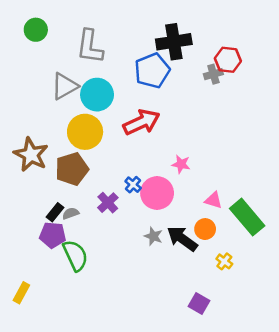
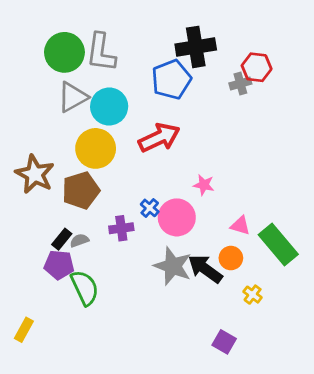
green circle: (36, 30) -> (64, 52), moved, size x1.5
purple cross: (108, 203) -> (121, 228), turned 35
gray star: (153, 236) -> (173, 266), size x1.8

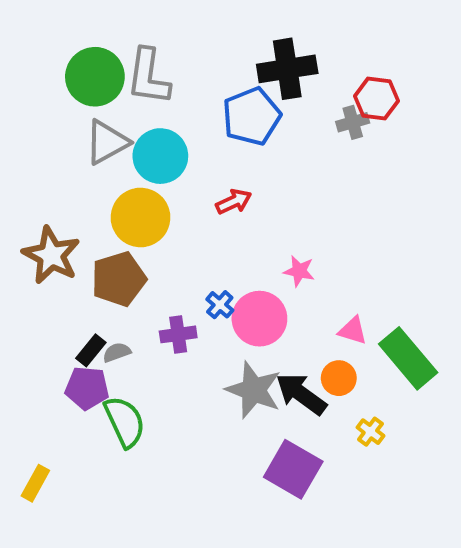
red arrow: (159, 138) -> (234, 202), size x0.6
purple square: (224, 342) -> (293, 469), moved, size x1.6

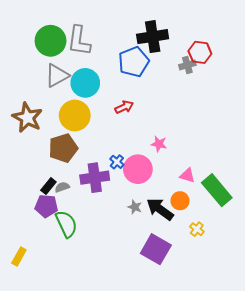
brown star: (51, 255) -> (27, 118), moved
purple cross: (178, 334) -> (95, 178), size x1.5
gray star: (254, 390) -> (135, 207), size x0.5

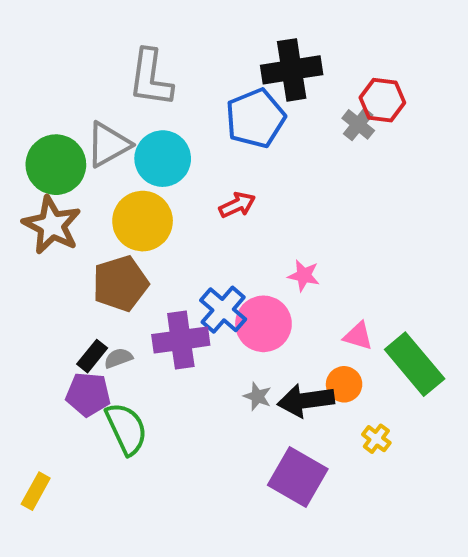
green circle: (51, 41) -> (56, 165), moved
gray cross: (187, 65) -> (358, 124), turned -35
blue cross: (117, 162) -> (223, 310), size x1.6
black arrow: (160, 209) -> (306, 400), turned -44

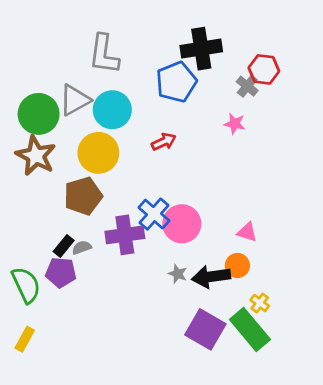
pink star: (304, 275) -> (235, 124), moved
green rectangle: (415, 364) -> (250, 329), moved
green semicircle: (126, 429) -> (26, 285), moved

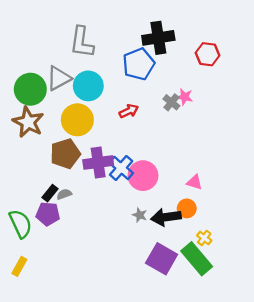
gray cross: (247, 86) -> (171, 102), moved
purple cross: (125, 235) -> (98, 162), moved

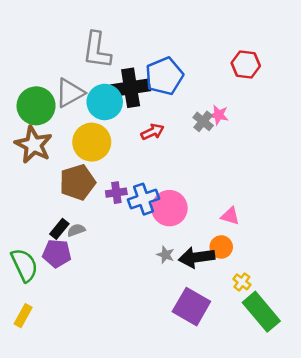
black cross: (158, 38) -> (131, 88), moved
purple cross: (98, 162) -> (116, 193), size x0.6
blue cross: (121, 168) -> (144, 199), turned 30
green rectangle: (197, 259) -> (261, 312), moved

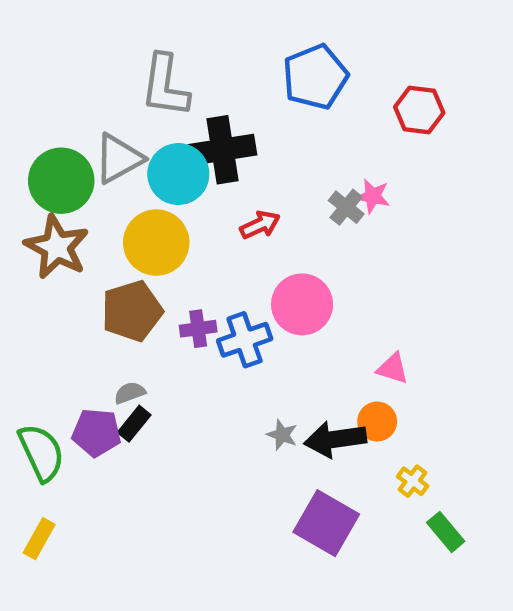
blue pentagon: (164, 76) -> (315, 77), moved
pink circle: (169, 208) -> (302, 304), moved
black rectangle: (59, 229) -> (134, 424), moved
green rectangle: (261, 312) -> (446, 532), size x0.6

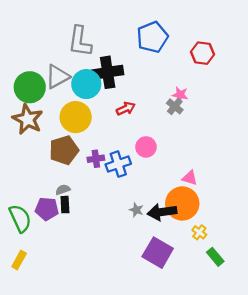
gray cross: (346, 207) -> (175, 106), moved
pink circle: (302, 304) -> (146, 147), size x0.7
orange circle: (377, 421) -> (182, 203), size x1.8
black rectangle: (134, 424) -> (65, 205), turned -42

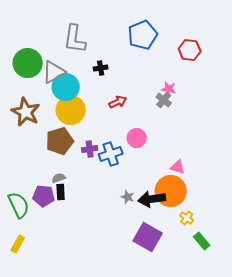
black cross: (108, 72) -> (101, 68), size x0.5
cyan circle: (86, 84) -> (66, 87), moved
green circle: (30, 87) -> (28, 63), moved

